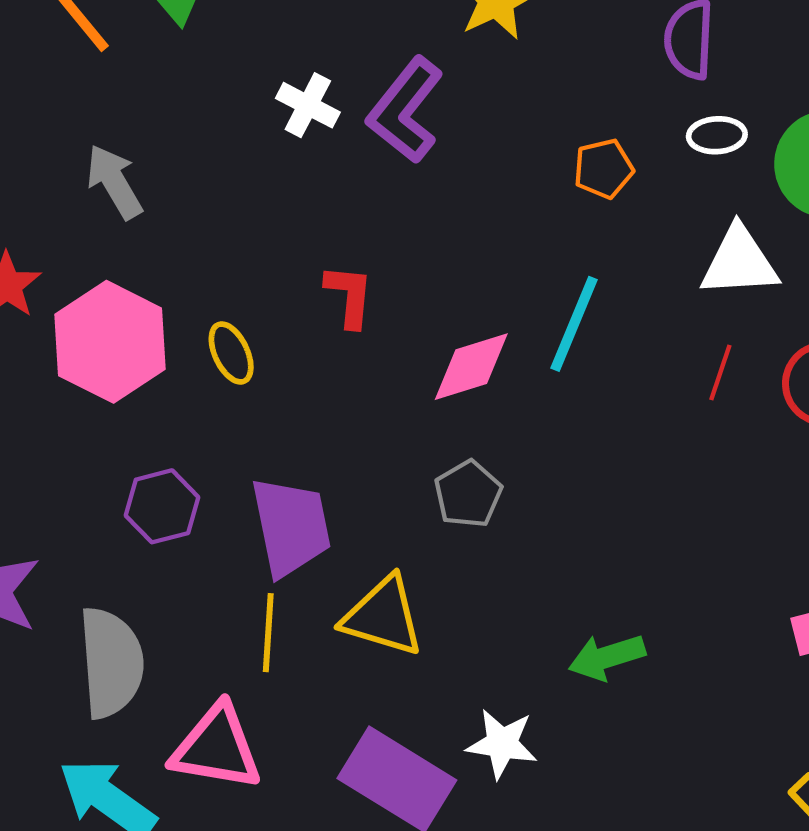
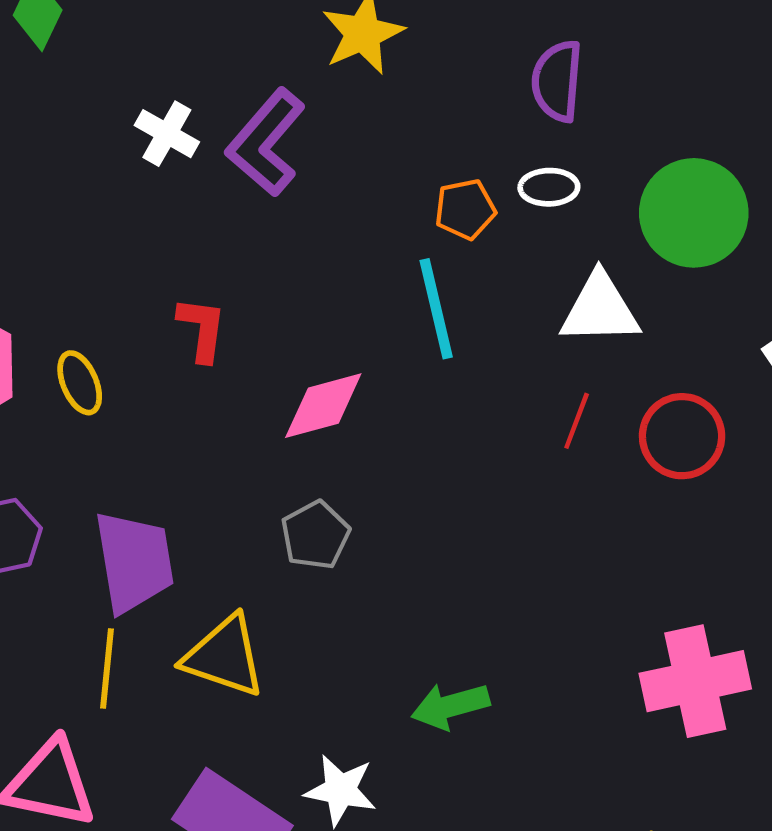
white ellipse: (717, 135) -> (549, 187), moved
cyan line: (574, 324) -> (436, 309), moved, turned -38

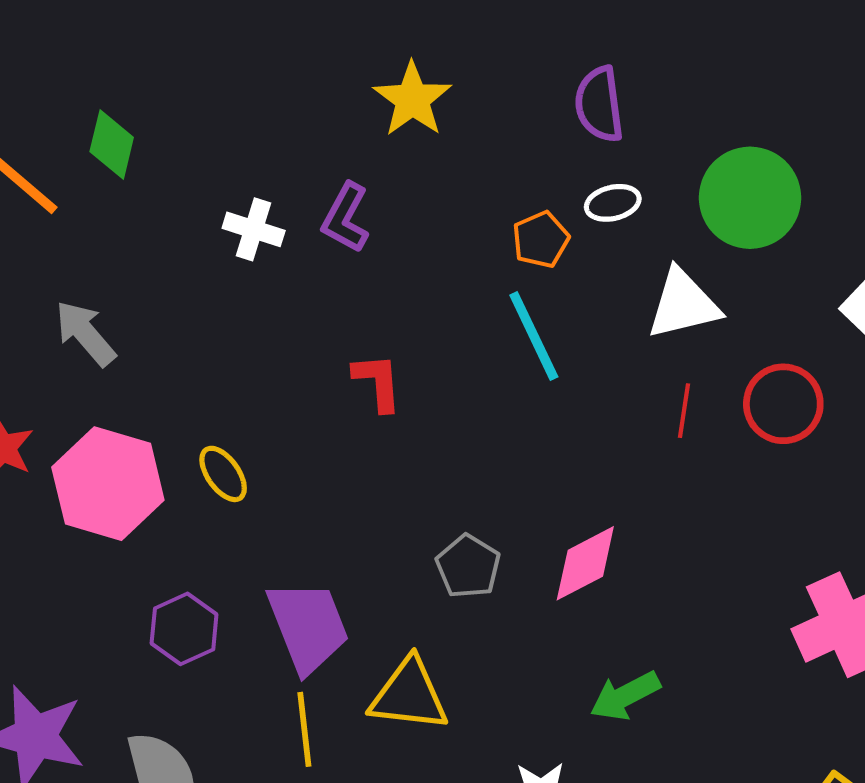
purple L-shape: (266, 142) -> (346, 218), size x0.7
red L-shape: (202, 329) -> (378, 382), moved
pink diamond: (323, 406) -> (585, 563), moved

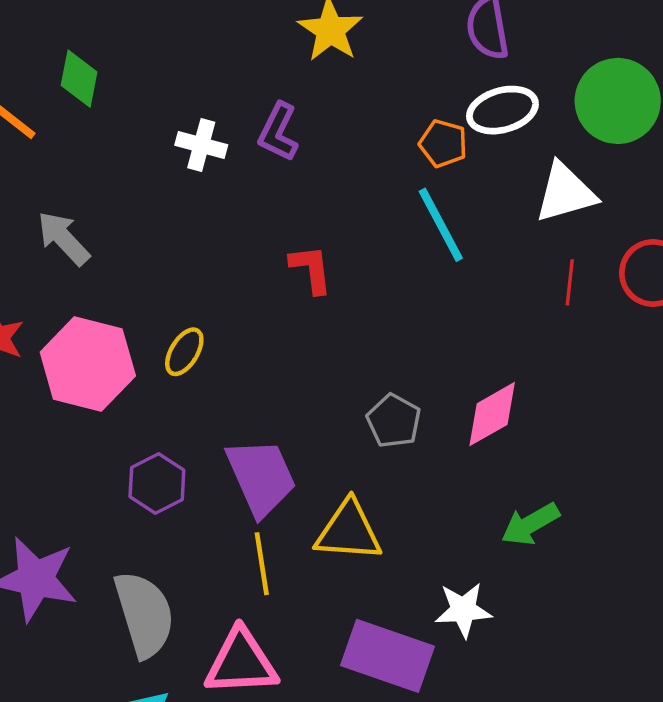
white ellipse: (613, 203) -> (502, 110), size x1.5
orange pentagon: (541, 240) -> (443, 143), turned -30
yellow ellipse: (223, 474) -> (184, 352), turned 69

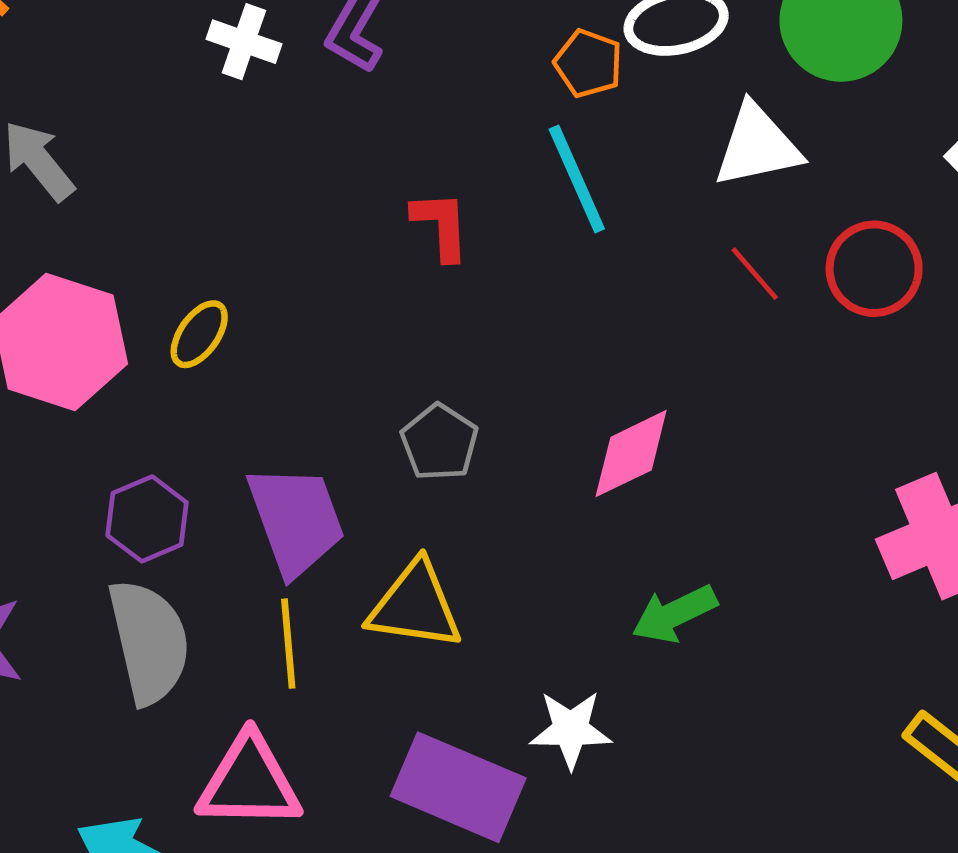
red L-shape: (311, 269) -> (441, 225), moved
red line: (570, 282) -> (755, 274), turned -51
gray pentagon: (394, 421) -> (439, 442), moved
gray semicircle: (144, 614) -> (149, 642), moved

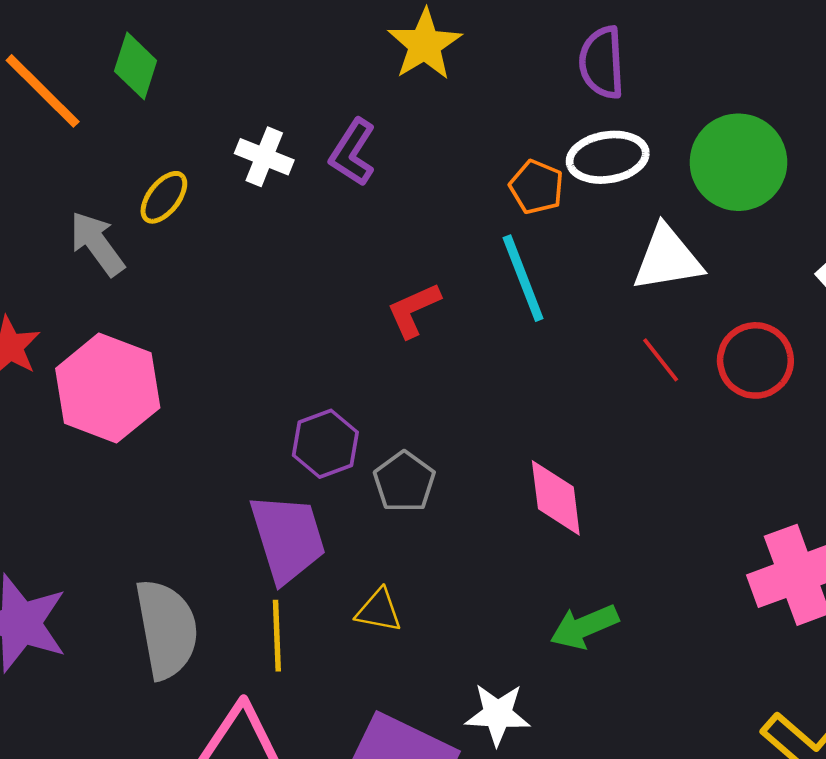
red L-shape: (441, 225) -> (414, 310), turned -114
yellow ellipse: (199, 334) -> (164, 197), moved
pink diamond: (631, 454) -> (556, 498), turned -74
purple hexagon: (147, 519) -> (325, 444), moved
yellow triangle: (415, 606) -> (379, 610), size x0.6

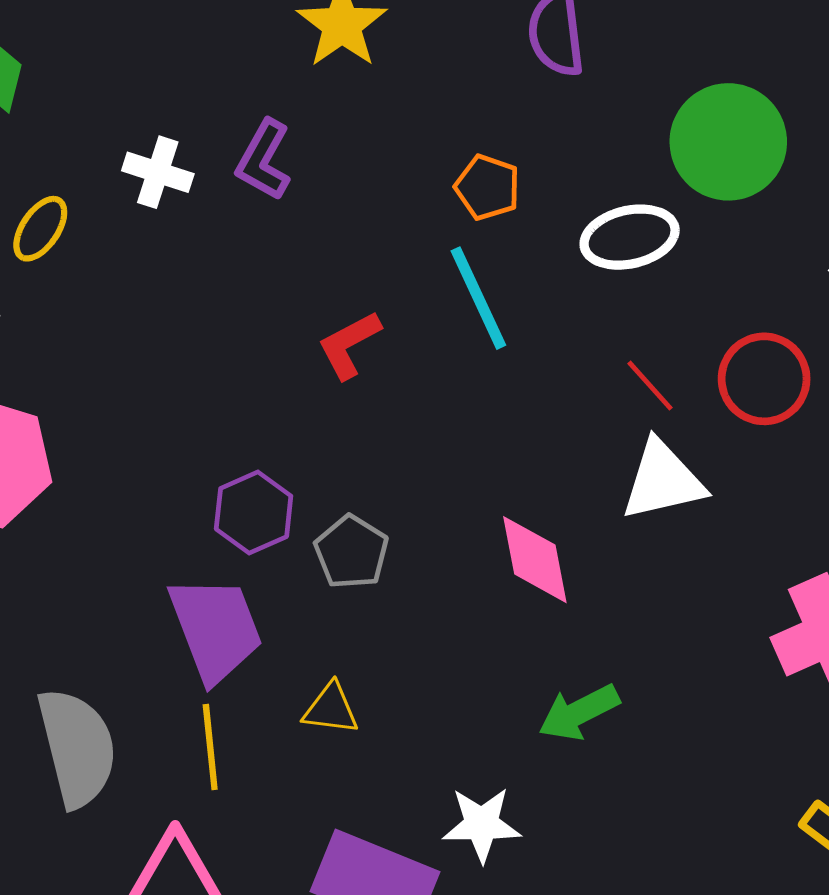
white ellipse: (608, 157) -> (630, 237), moved
white triangle: (667, 259) -> (663, 480), moved

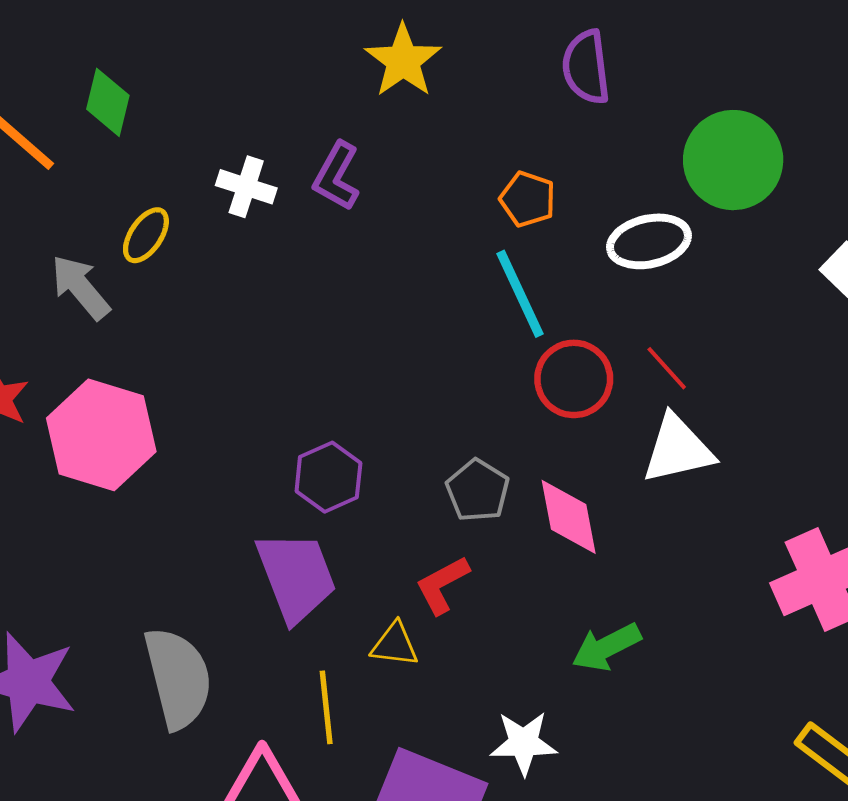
red L-shape: (349, 345) -> (442, 585), moved
red circle: (764, 379) -> (574, 379), moved
gray pentagon: (351, 552) -> (478, 490), moved
yellow line: (210, 747) -> (326, 707), moved

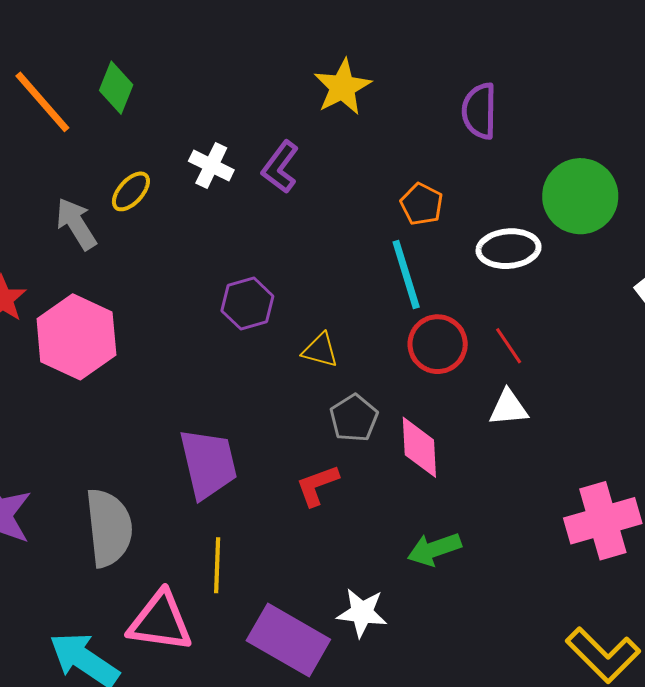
white triangle: (678, 449) -> (508, 408), size x0.7
purple hexagon: (328, 477) -> (247, 303), moved
yellow triangle: (395, 645) -> (320, 350), moved

